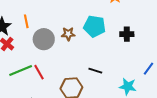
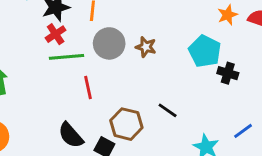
cyan pentagon: (94, 26) -> (205, 51), moved
green line: (21, 70) -> (66, 57), moved

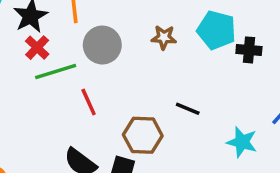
brown star: (146, 47) -> (164, 37), moved

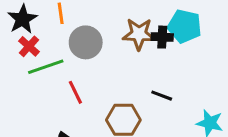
brown star: (164, 37) -> (139, 34), size x1.5
black cross: (249, 50) -> (162, 37), moved

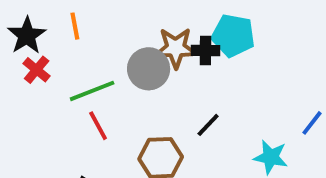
gray circle: (86, 42) -> (149, 69), moved
green line: (46, 67) -> (92, 91), moved
black line: (162, 96) -> (208, 125), turned -65

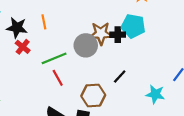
black star: (27, 35) -> (17, 28), turned -30

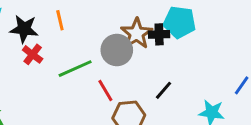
brown star: (101, 33) -> (137, 33), turned -30
red line: (58, 78) -> (105, 91), moved

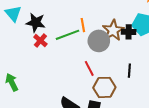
orange line: (60, 20) -> (83, 25), moved
green line: (75, 69) -> (68, 35), moved
black line: (163, 90) -> (129, 71), turned -40

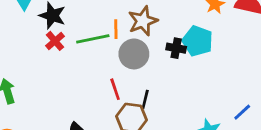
brown star: (113, 30) -> (143, 21), moved
black line: (129, 71) -> (145, 99), moved

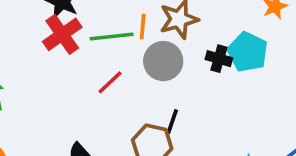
red cross: (55, 41) -> (62, 34), size x1.5
red line: (115, 89) -> (110, 82), moved, turned 60

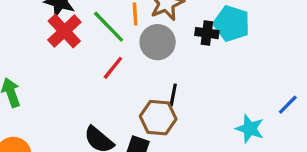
green line: (112, 37) -> (109, 27), turned 60

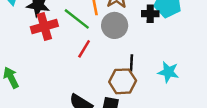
red cross: (64, 31) -> (44, 27), turned 35
cyan star: (250, 129) -> (168, 72), moved

